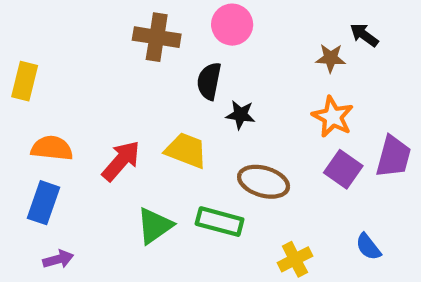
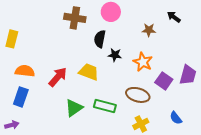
brown star: (331, 58) -> (149, 30), moved
orange star: (333, 117) -> (143, 62), moved
brown ellipse: (264, 182) -> (138, 95), moved
purple arrow: (58, 259) -> (12, 125), moved

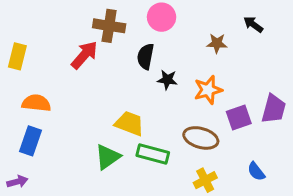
orange star: (143, 62) -> (208, 90), turned 30
yellow trapezoid: (89, 72) -> (129, 123), moved
red arrow: (58, 77) -> (84, 55), moved
purple square: (164, 81) -> (239, 118), turned 36

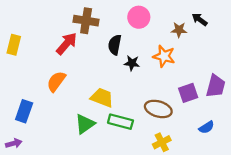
pink circle: (162, 17) -> (139, 17), moved
brown star: (217, 43) -> (179, 30), moved
orange star: (208, 90) -> (164, 56), moved, turned 30
orange semicircle: (36, 103) -> (56, 81), moved, turned -60
blue semicircle: (256, 171) -> (206, 127), moved, turned -84

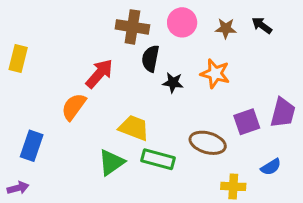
brown cross: (86, 21) -> (132, 27), moved
brown star: (179, 30) -> (226, 28), moved
red arrow: (67, 44) -> (99, 74), moved
yellow cross: (162, 142) -> (233, 186), moved, turned 30

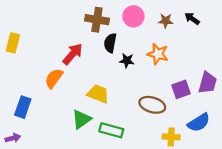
green rectangle: (158, 159) -> (111, 130), moved
blue semicircle: (271, 167) -> (199, 123), size x1.5

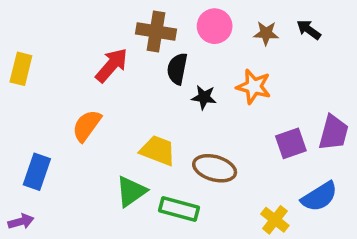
red arrow: (73, 54) -> (112, 65), moved
brown ellipse: (152, 105) -> (215, 168), moved
yellow cross: (171, 137) -> (275, 220), turned 35

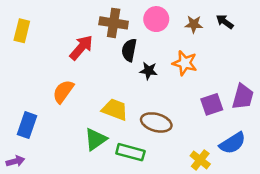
yellow rectangle: (21, 69) -> (22, 31), moved

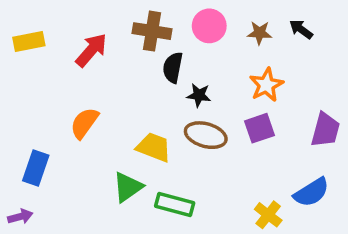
yellow rectangle: (22, 31) -> (29, 41), turned 65
red arrow: (81, 48) -> (91, 50), moved
orange star: (185, 63) -> (266, 85), moved, turned 30
purple square: (212, 104) -> (259, 128), moved
brown ellipse: (156, 122) -> (206, 135), moved

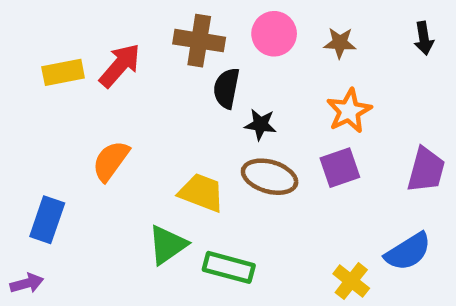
black arrow: (301, 29) -> (424, 38), moved, turned -135
yellow rectangle: (29, 41) -> (63, 72), moved

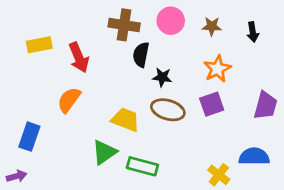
black arrow: (424, 38) -> (253, 32), moved
red arrow: (120, 66) -> (79, 57), moved, turned 116
blue semicircle: (408, 252) -> (254, 156), turned -148

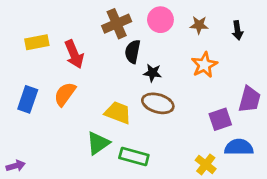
brown cross: (124, 25) -> (117, 24), turned -32
purple square: (212, 104) -> (220, 119), moved
blue rectangle: (29, 137) -> (28, 99), moved

